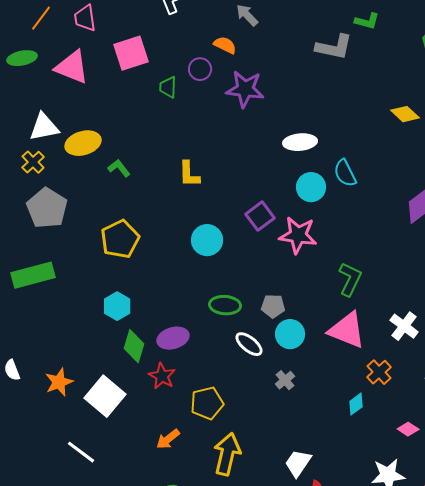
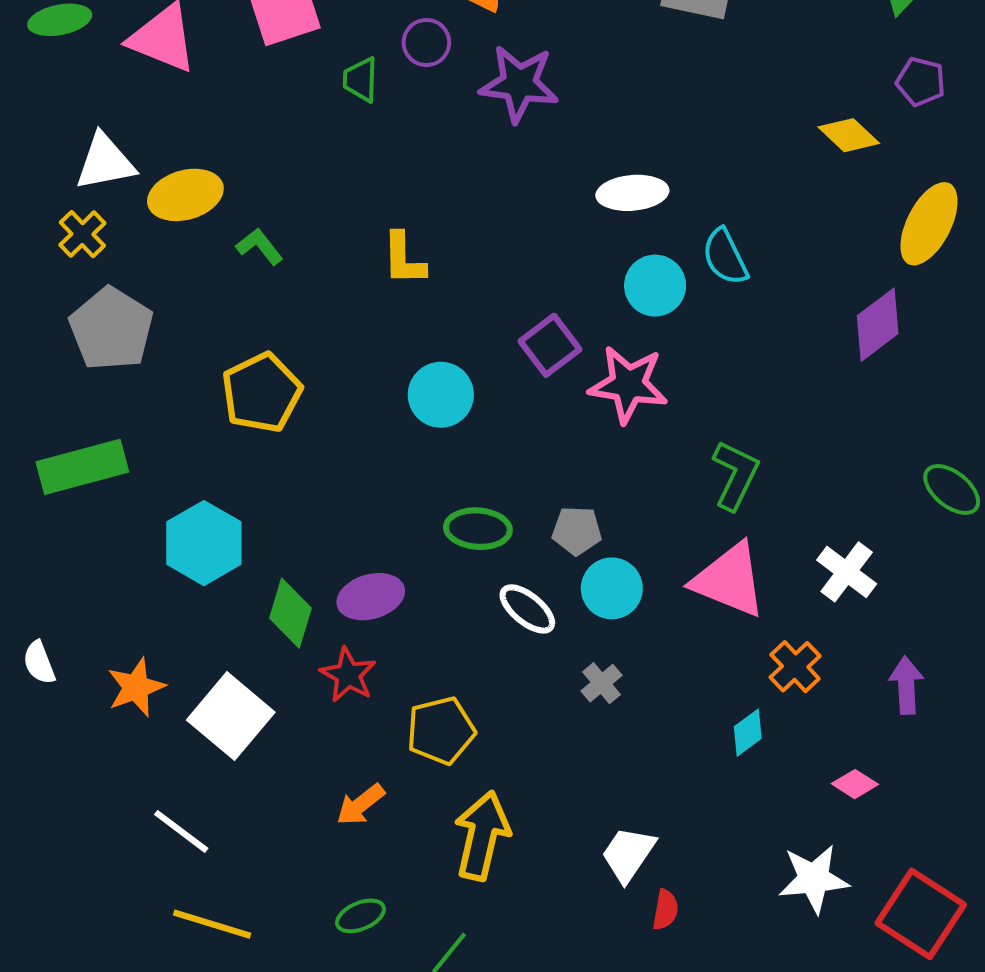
cyan hexagon: (117, 306) -> (204, 543), moved, size x1.4

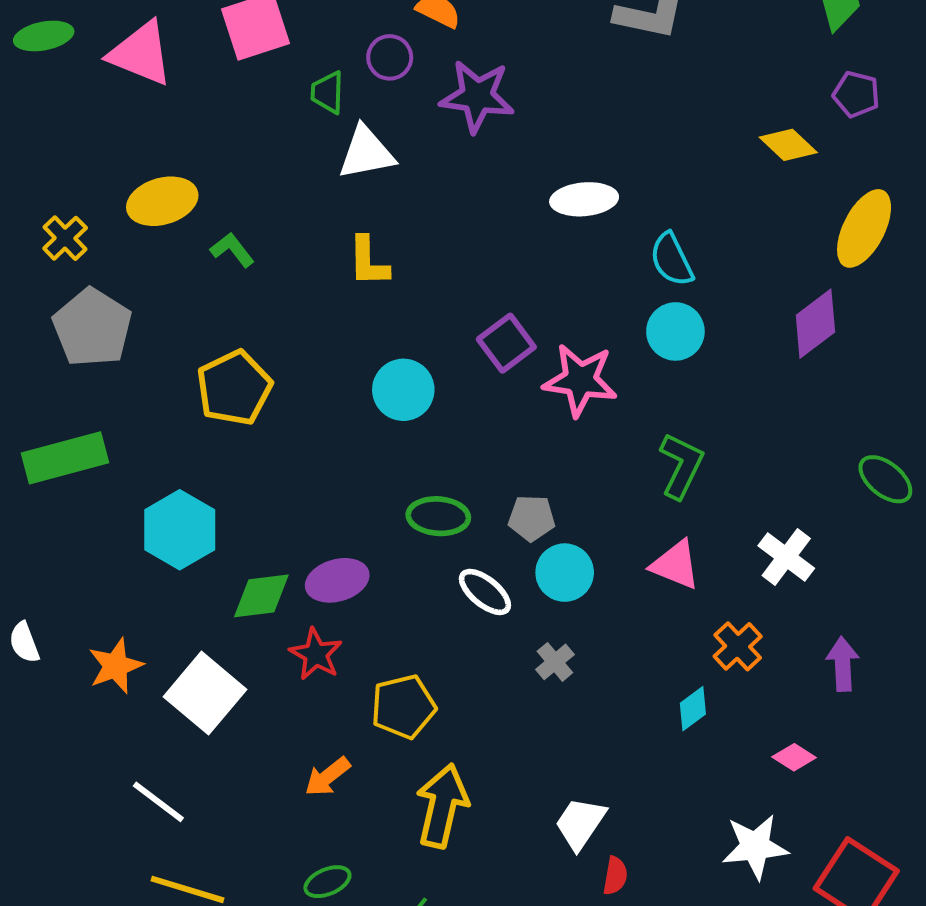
white triangle: (105, 162) -> (366, 153), moved
cyan circle: (655, 286) -> (675, 331), moved
pink triangle: (729, 580) -> (675, 565), size x0.7
green diamond: (290, 613) -> (261, 596), turned 66

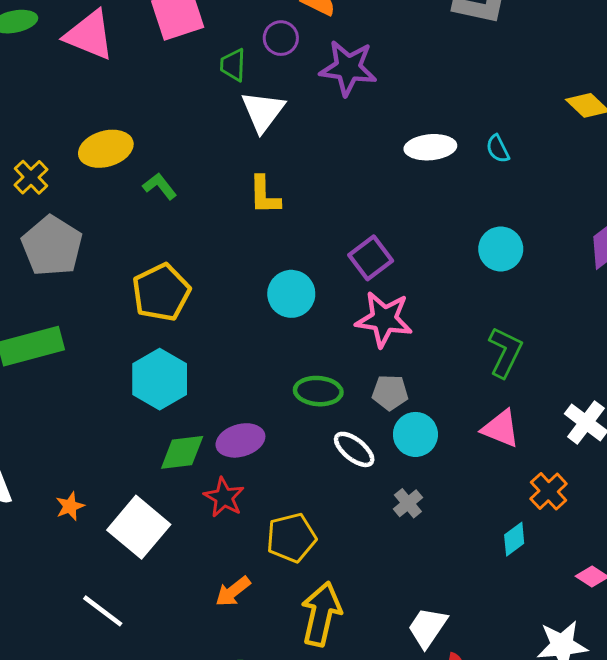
white triangle: (366, 153) -> (263, 111), turned -42
cyan semicircle: (672, 260) -> (498, 149), moved, size x0.7
pink star: (580, 380) -> (384, 319), moved
cyan hexagon: (180, 530) -> (160, 379), moved
orange star: (116, 666) -> (70, 506), size x0.7

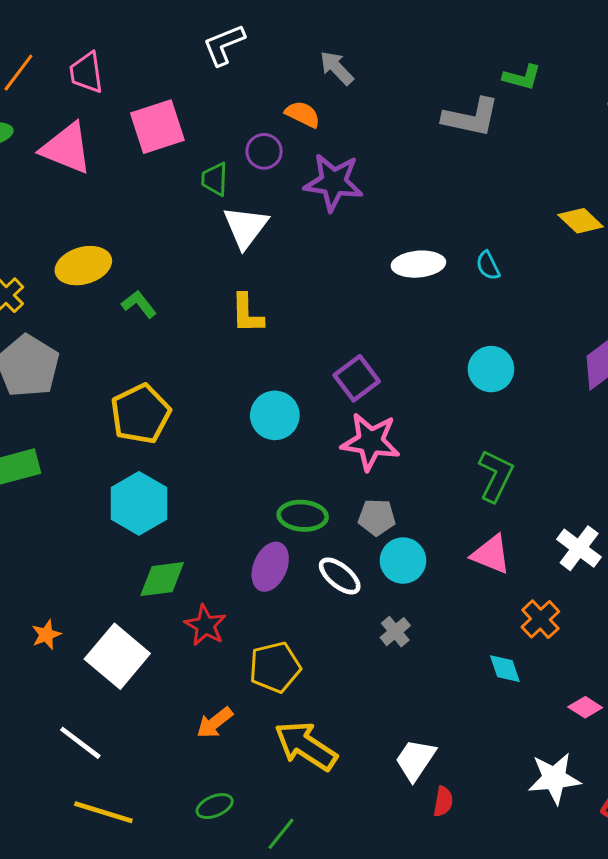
purple ellipse: (240, 440) -> (270, 567), moved, turned -51
cyan diamond: (514, 539) -> (505, 669), turned -72
yellow arrow: (321, 614) -> (306, 746), turned -70

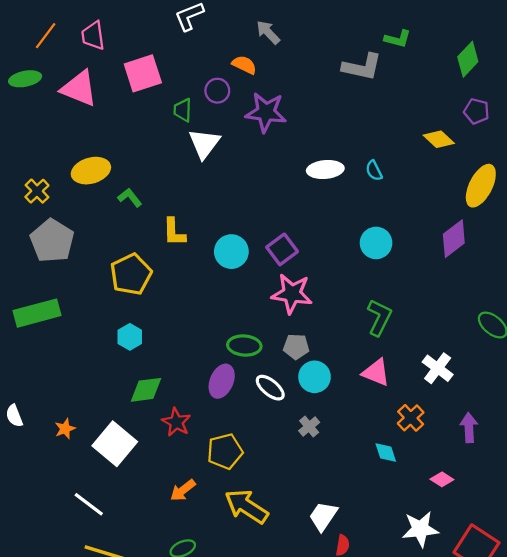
yellow L-shape: (247, 313) -> (174, 232), moved
cyan circle: (275, 415) -> (231, 252), moved
cyan hexagon: (139, 503) -> (130, 337), size x0.6

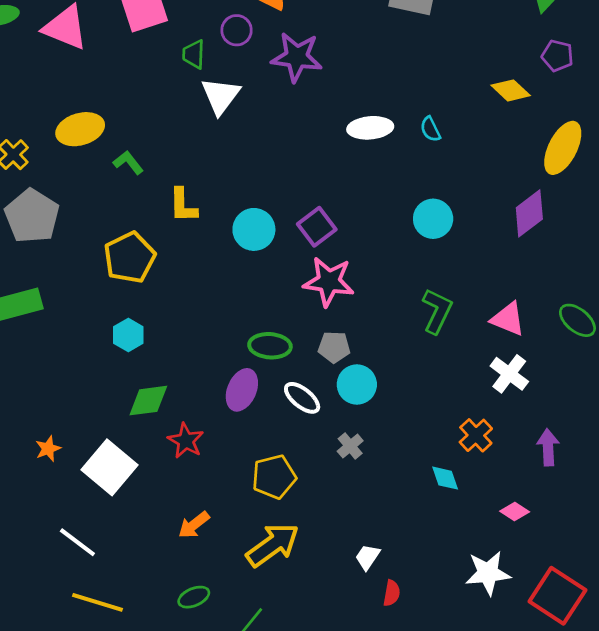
pink triangle: (376, 373) -> (508, 319), moved
yellow pentagon: (225, 451) -> (274, 477), moved
yellow arrow: (246, 506) -> (273, 545), turned 111
white trapezoid: (323, 516) -> (368, 557), size x0.7

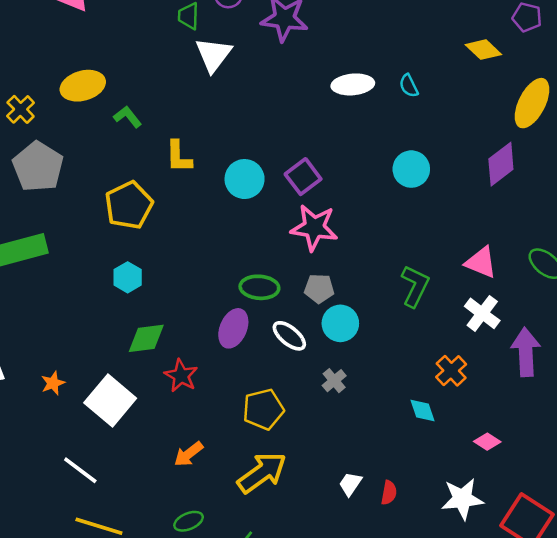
green L-shape: (437, 311) -> (415, 286), moved
purple arrow: (548, 447) -> (526, 352), moved, size x1.4
red semicircle: (392, 593) -> (389, 493), moved

